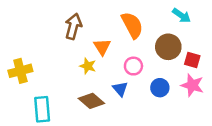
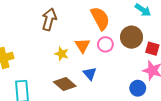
orange triangle: (102, 47) -> (82, 45), moved
pink circle: (133, 66) -> (105, 44), moved
blue circle: (160, 88) -> (138, 88), moved

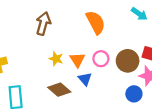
brown circle: (131, 37) -> (128, 61), moved
pink circle: (105, 44) -> (101, 59), moved
orange triangle: (82, 45) -> (77, 60), moved

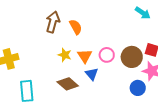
orange semicircle: (96, 22) -> (76, 27), moved, size x0.7

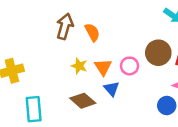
brown circle: (132, 57) -> (158, 53), moved

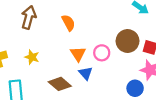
brown arrow: (65, 26) -> (29, 17), moved
yellow star: (79, 66) -> (32, 57), moved

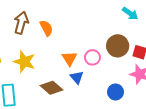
orange semicircle: (68, 23) -> (46, 28), moved
yellow star: (32, 57) -> (24, 62), size x1.5
blue circle: (135, 88) -> (116, 92), moved

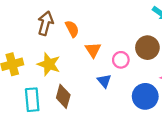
orange triangle: (69, 58) -> (93, 50), moved
brown diamond: (52, 88) -> (63, 96), moved, turned 65
blue circle: (116, 92) -> (145, 96), size x1.5

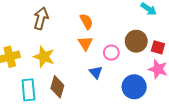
orange semicircle: (72, 29) -> (86, 21), moved

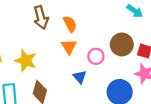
brown arrow: (41, 18) -> (41, 18), moved, turned 150

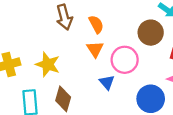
brown circle: (122, 44) -> (151, 33), moved
pink circle: (96, 56) -> (125, 60), size x1.5

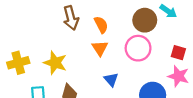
brown circle: (151, 33) -> (145, 20), moved
pink circle: (125, 60) -> (138, 48), moved

